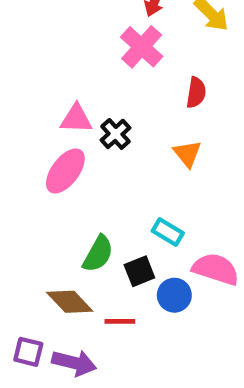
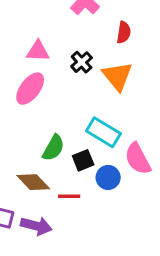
black cross: (115, 134) -> (82, 62), moved
orange triangle: (187, 154) -> (117, 76), size x1.5
cyan rectangle: (168, 232) -> (103, 132), size x1.5
pink semicircle: (216, 269) -> (138, 159), turned -136

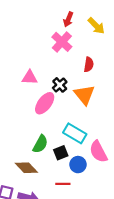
pink ellipse: (30, 89) -> (45, 103), moved
red line: (69, 196) -> (63, 184), moved

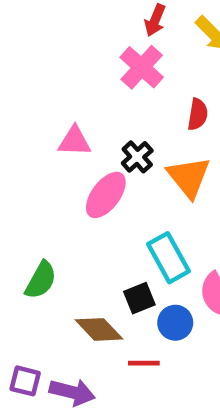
cyan rectangle: (75, 133) -> (169, 258), turned 30
green semicircle: (40, 144) -> (41, 280), moved
brown diamond: (26, 168) -> (99, 329), moved

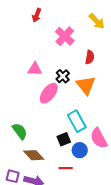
red arrow: (155, 20) -> (37, 15), moved
green semicircle: (41, 280) -> (20, 131), turned -66
brown diamond: (99, 329) -> (34, 155), moved

